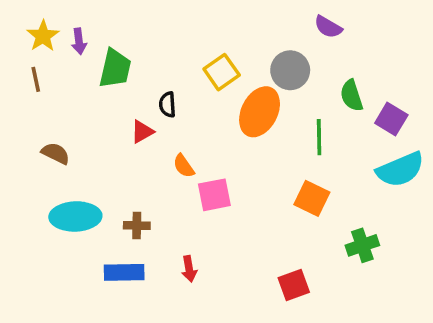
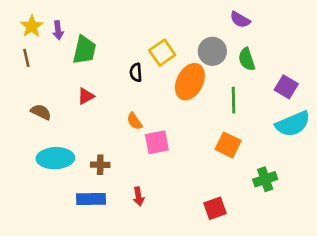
green semicircle: (352, 96) -> (247, 59), moved
black semicircle: (167, 105) -> (136, 72), moved
red triangle: (142, 132) -> (86, 96), moved

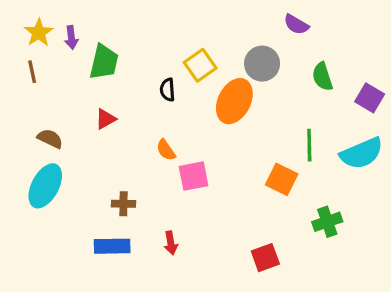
green semicircle: (247, 59) -> (322, 77), moved
purple square: (286, 87) -> (370, 98), moved
green line: (233, 100) -> (309, 145), moved
cyan ellipse: (55, 158) -> (45, 186), moved, turned -60

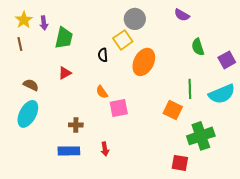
gray circle: (262, 64) -> (135, 19), moved
purple square: (370, 98) -> (227, 60), turned 30
green cross: (327, 222) -> (201, 136), size x1.5
red square: (265, 258) -> (180, 163), moved, turned 30

